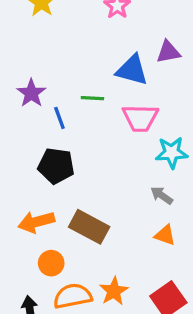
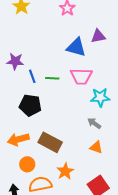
purple star: (31, 93) -> (15, 61), turned -30
green line: (92, 98) -> (52, 78), moved
orange star: (114, 291) -> (65, 171), moved

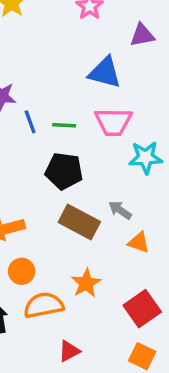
purple triangle: (98, 36) -> (142, 35), moved
black pentagon: (30, 105) -> (64, 171), moved
gray arrow: (94, 123) -> (120, 210), moved
brown rectangle: (50, 142) -> (79, 222), moved

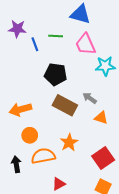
pink trapezoid: (113, 122) -> (86, 44), turned 65
green line: (64, 125) -> (56, 36), moved

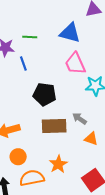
green line: (56, 36) -> (30, 37), moved
brown rectangle: (65, 105) -> (54, 126), turned -30

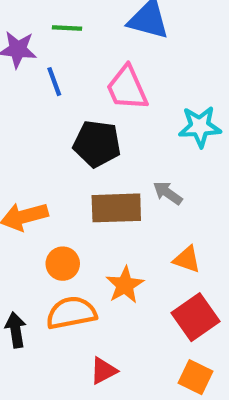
pink trapezoid: (75, 64) -> (127, 88), moved
orange triangle: (91, 139) -> (187, 259), moved
orange circle: (18, 157) -> (63, 264), moved

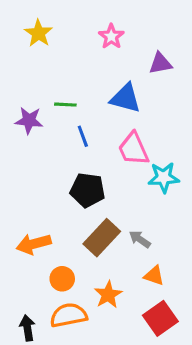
blue line: (54, 82) -> (83, 136), moved
pink trapezoid: (127, 88) -> (133, 149), moved
gray arrow: (168, 193) -> (140, 239), moved
brown rectangle: (116, 208) -> (102, 238), turned -45

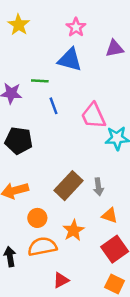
blue triangle: (126, 98) -> (70, 60), moved
black pentagon: (88, 190) -> (19, 141), moved
gray arrow: (140, 239) -> (98, 187), turned -133

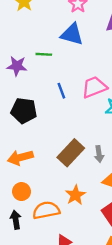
blue line: (54, 106) -> (61, 91), moved
pink trapezoid: (93, 116) -> (94, 87), turned 92
orange circle: (37, 218) -> (22, 192), moved

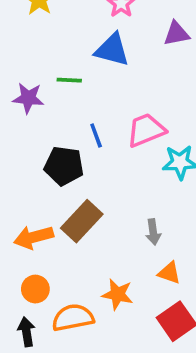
black pentagon: (24, 111) -> (64, 166), moved
brown rectangle: (71, 153) -> (82, 221), moved
orange star: (75, 195) -> (117, 294), turned -30

